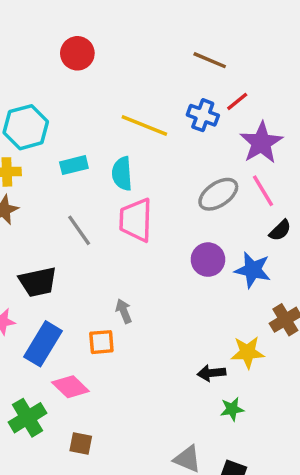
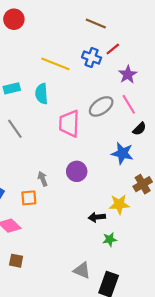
purple star: (261, 143) -> (128, 75), size x0.7
pink trapezoid: (136, 220) -> (69, 123), moved
purple circle: (208, 260) -> (77, 171), moved

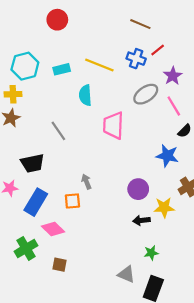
cyan rectangle: (12, 88) -> (62, 69), moved
gray ellipse: (101, 106) -> (146, 94), moved
purple circle: (77, 171) -> (138, 189), moved
green star: (110, 239) -> (151, 253), moved

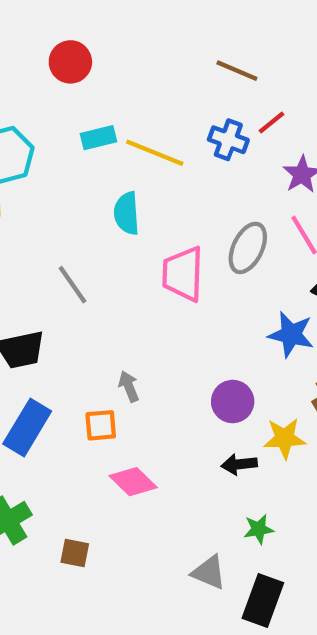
cyan rectangle: (62, 69) -> (99, 138), moved
gray ellipse: (146, 94) -> (248, 248), moved, turned -30
pink diamond: (53, 229) -> (133, 482), moved

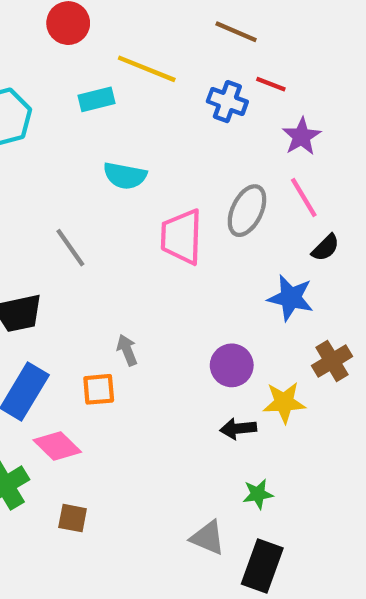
red line: (272, 122) -> (271, 84), turned 60
yellow line: (155, 153) -> (147, 69), moved
cyan semicircle: (127, 213) -> (125, 176), turned -75
pink diamond: (133, 482) -> (57, 446), moved

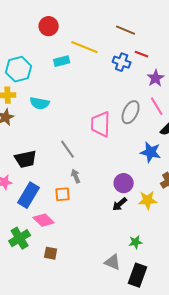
cyan semicircle: (125, 176) -> (40, 103), moved
gray line: (70, 248) -> (68, 149), moved
black arrow: (238, 429) -> (120, 204), moved, turned -35

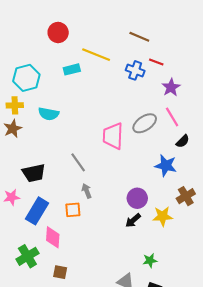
gray ellipse: (131, 112) -> (145, 123), turned 30
pink diamond: (44, 220) -> (53, 237), turned 50

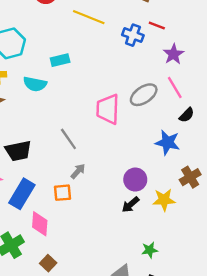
cyan rectangle: (72, 69) -> (60, 60), moved
gray arrow: (87, 191) -> (78, 171), turned 64
brown square: (60, 272) -> (48, 263), turned 32

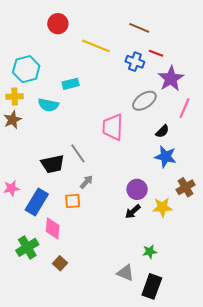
purple star: (173, 54) -> (171, 79), size x1.4
pink line: (175, 88) -> (185, 108), moved, turned 54
gray ellipse: (144, 95) -> (144, 101), moved
black semicircle: (187, 115) -> (162, 131), moved
black trapezoid: (18, 151) -> (53, 164), moved

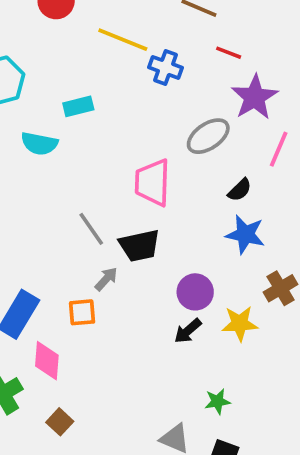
blue cross: (135, 62) -> (166, 67), moved
black trapezoid: (53, 164) -> (140, 246), moved

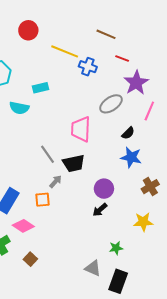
yellow star: (240, 323) -> (143, 222), moved
pink diamond: (47, 361) -> (23, 226), turned -60

